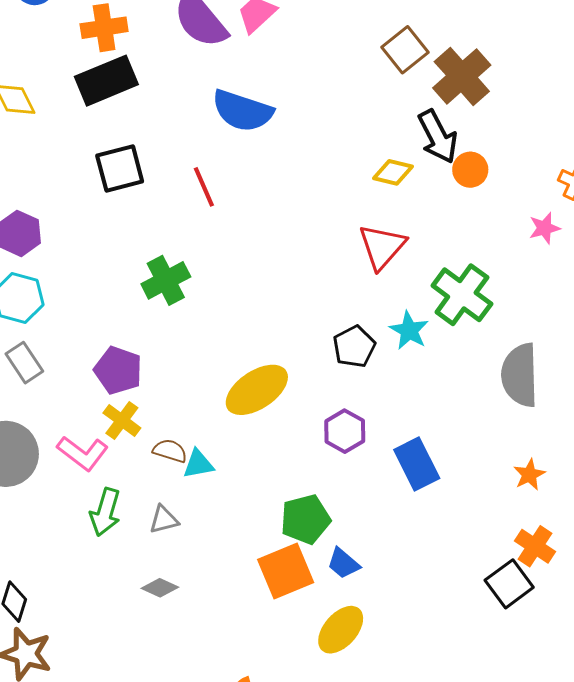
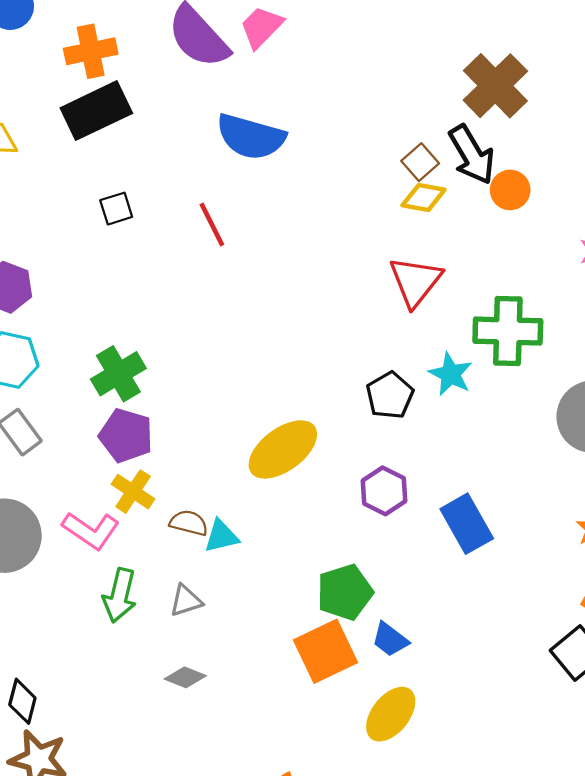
brown square: (405, 50) -> (420, 162), moved, size x0.7
black square: (120, 168) -> (116, 209), size x0.6
green cross: (166, 280) -> (118, 374), moved
green cross: (462, 295) -> (508, 331), turned -32

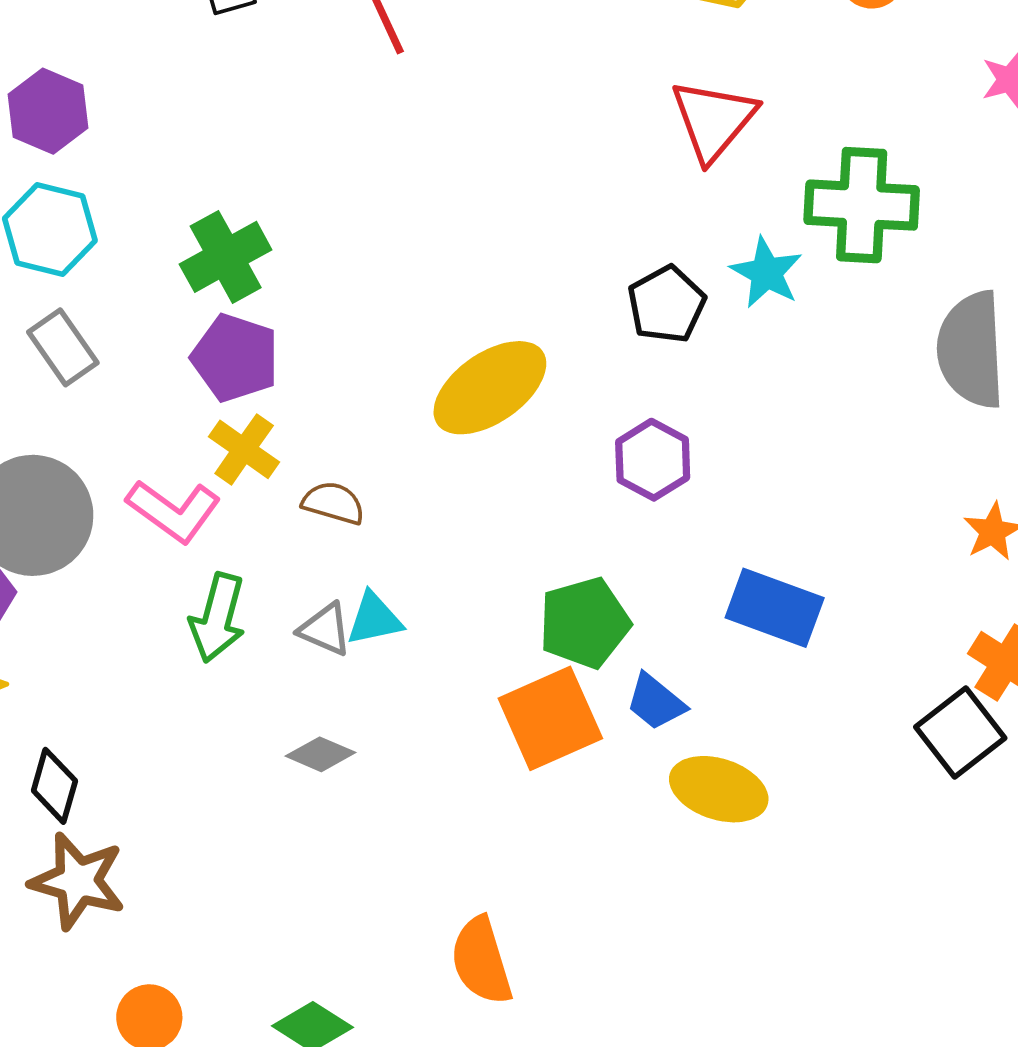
blue rectangle: (467, 524) -> (775, 608), moved, turned -42
cyan triangle: (221, 536) -> (374, 619), moved
gray triangle: (186, 601) -> (325, 629), turned 39
yellow ellipse: (391, 714) -> (719, 789), moved, turned 68

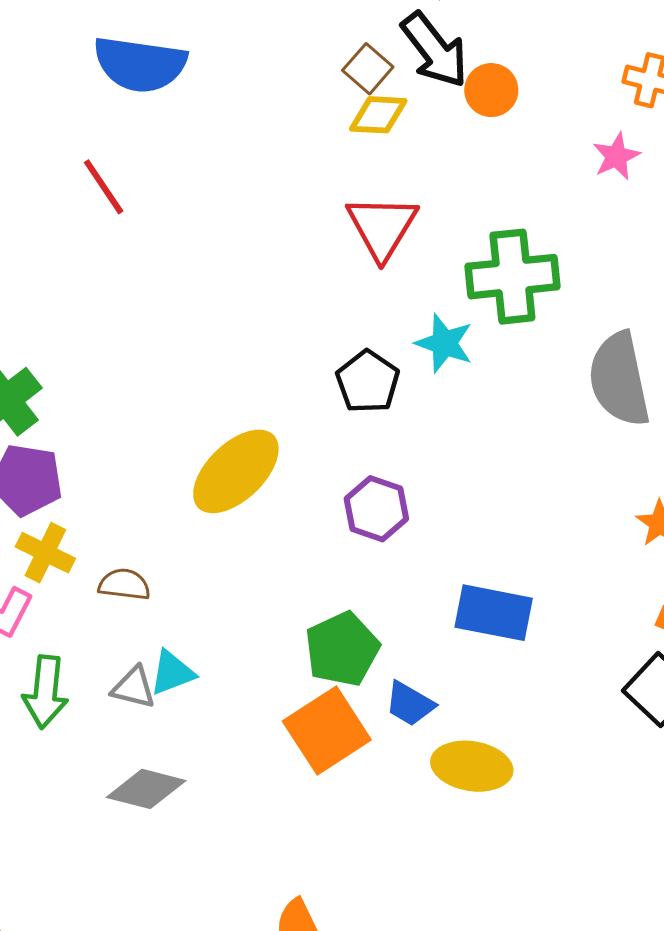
gray diamond: (321, 754) -> (146, 789), size x1.4

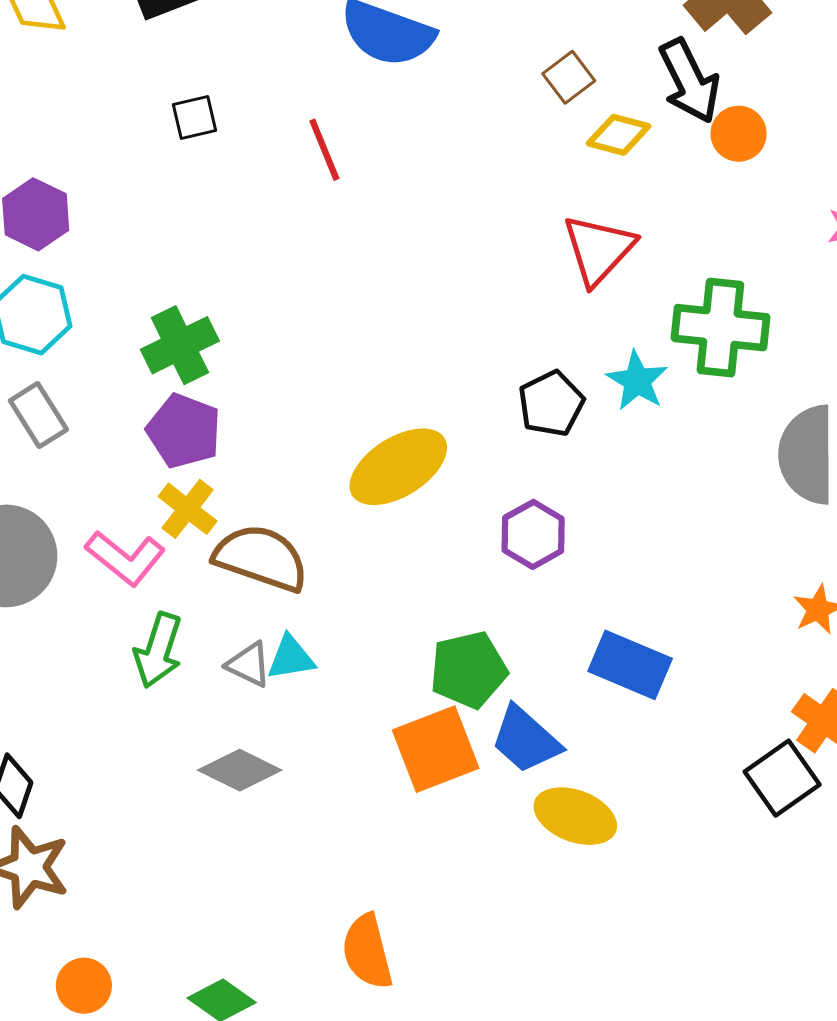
brown square: (368, 69) -> (569, 77), moved
brown semicircle: (124, 584) -> (261, 558), size x1.8
blue trapezoid: (410, 704) -> (526, 740), size x1.4

